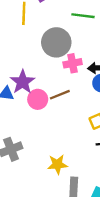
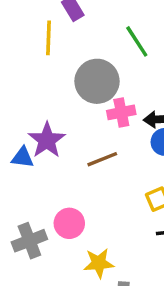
green line: (83, 16) -> (137, 41), turned 50
pink circle: (38, 99) -> (69, 223), moved

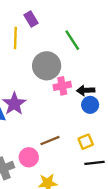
brown line: (102, 159) -> (50, 141), moved

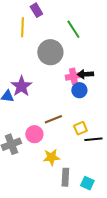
pink cross: (62, 86) -> (73, 76), moved
blue circle: (90, 105) -> (79, 90), moved
yellow square: (86, 142) -> (80, 128), moved

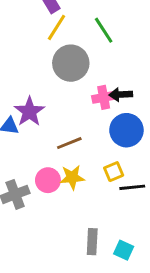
yellow line: (22, 27) -> (57, 27), moved, turned 30
blue circle: (79, 90) -> (126, 130), moved, size x1.5
brown line: (53, 119) -> (69, 143), moved
yellow star: (51, 157) -> (72, 177), moved

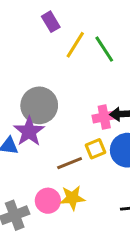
yellow line: (57, 27) -> (75, 45), moved
gray circle: (71, 63) -> (39, 105), moved
yellow square: (114, 172) -> (96, 149), moved

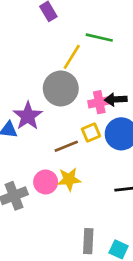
yellow line: (75, 45) -> (72, 57), moved
green line: (104, 49) -> (99, 38), turned -44
gray circle: (39, 105) -> (61, 88), moved

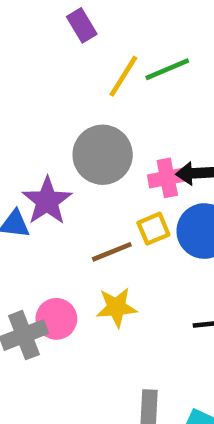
green line: (99, 38) -> (167, 69), turned -36
yellow line: (72, 57) -> (123, 76), moved
pink circle: (46, 182) -> (56, 319), moved

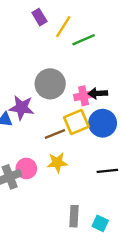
yellow line: (123, 76) -> (63, 27), moved
purple star: (47, 201) -> (22, 108), turned -30
yellow square: (153, 229) -> (76, 122), size x1.5

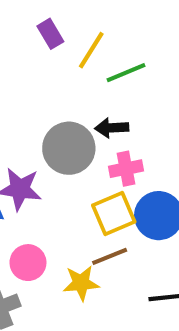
black arrow: (98, 93) -> (112, 128), moved
brown line: (55, 134) -> (110, 256), moved
pink circle: (26, 169) -> (28, 263), moved

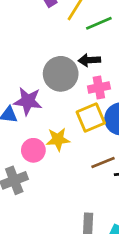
brown line: (110, 256) -> (103, 163), moved
yellow star: (81, 283) -> (58, 139), moved

